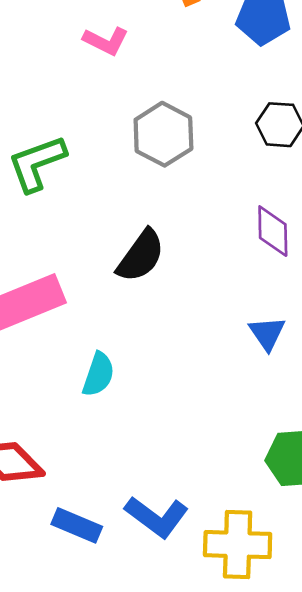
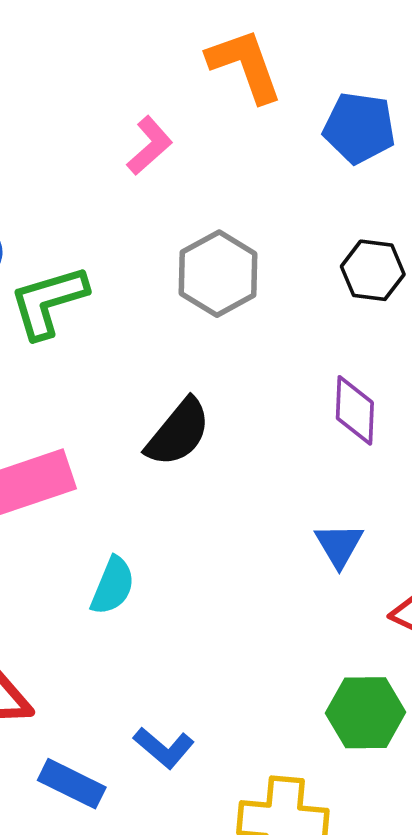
pink L-shape: (106, 41) -> (150, 146), turned -72
blue L-shape: (157, 517) -> (164, 748), moved, size x0.7

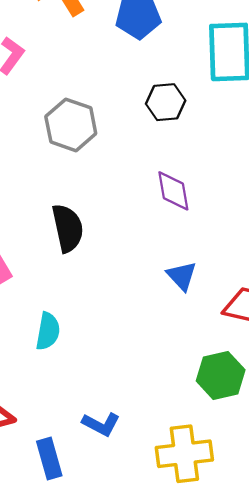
black semicircle: (178, 432) -> (68, 228), turned -39
blue rectangle: (72, 784) -> (49, 459), turned 60

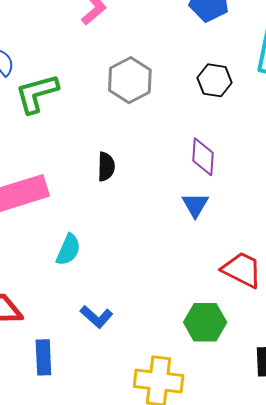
black semicircle: (68, 228) -> (106, 167), size x0.7
blue triangle: (182, 276) -> (195, 205), moved
blue L-shape: (101, 424) -> (96, 317), moved

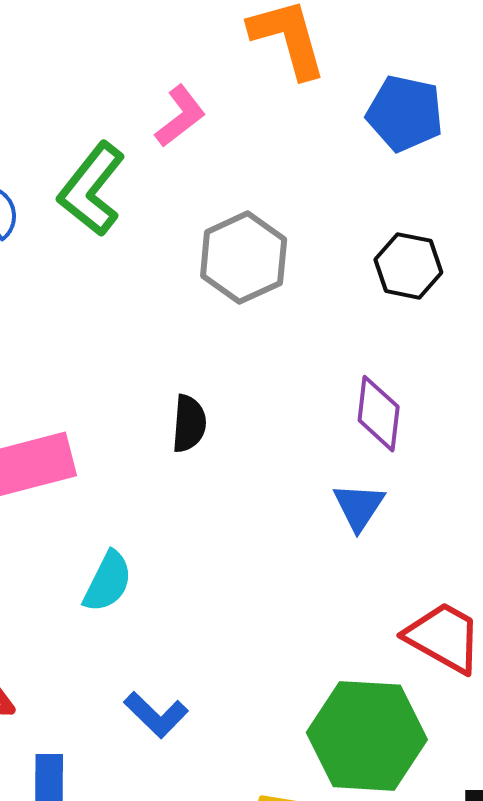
green L-shape: (37, 93) -> (92, 189), moved, turned -39
green hexagon: (205, 322) -> (367, 736), size x1.4

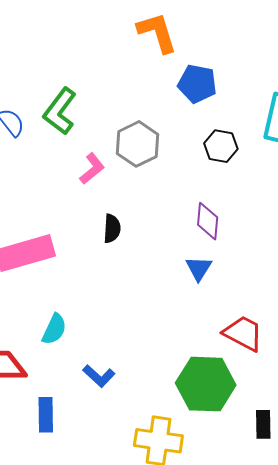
blue pentagon: (405, 113) -> (197, 84), moved
pink L-shape: (180, 116) -> (92, 169), moved
cyan semicircle: (108, 582) -> (54, 329), moved

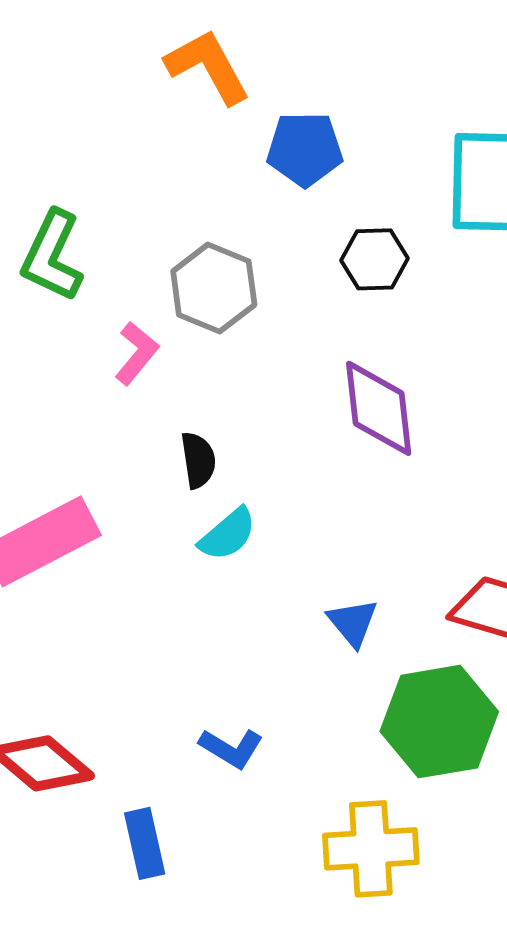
purple diamond: (208, 221) -> (379, 408), size x1.4
blue triangle: (199, 268) -> (353, 622), moved
cyan semicircle: (54, 329) -> (228, 534), moved, turned 36

